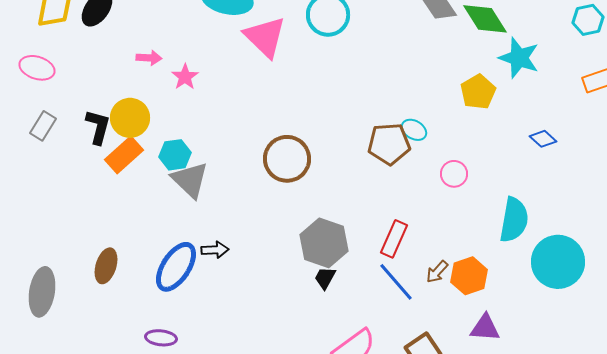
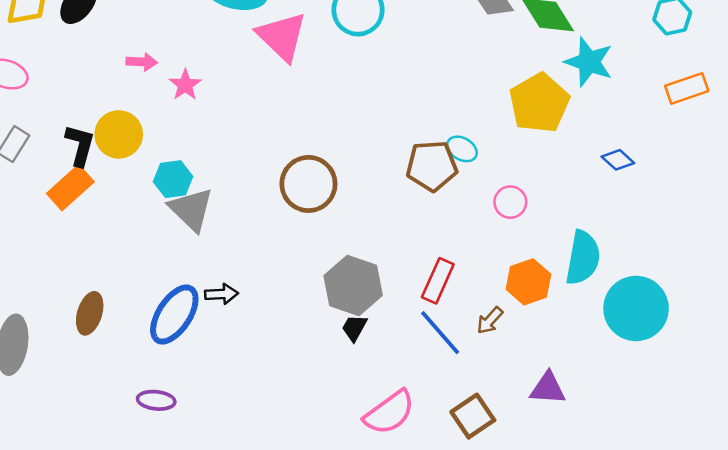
yellow pentagon: (478, 92) -> (539, 103), size x1.4
orange rectangle: (124, 155) -> (70, 188), moved
orange hexagon: (469, 276) -> (528, 282), moved

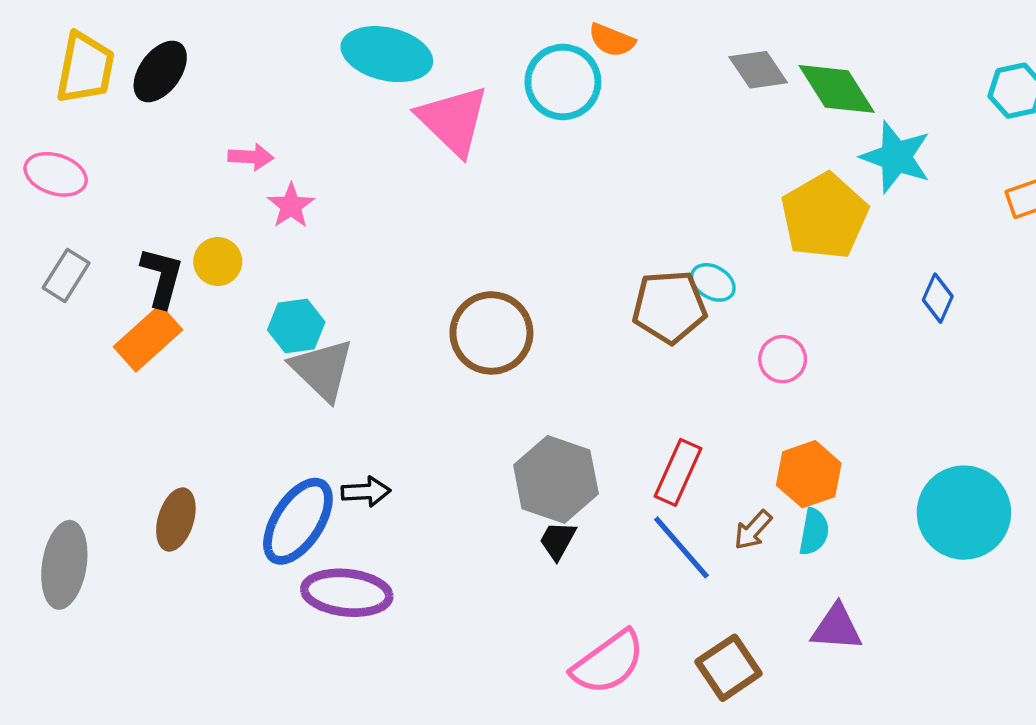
pink star: (185, 85) -> (291, 206), moved
yellow circle: (119, 134) -> (218, 262), size x0.7
blue diamond: (618, 160) -> (938, 298), turned 72
cyan semicircle: (583, 258) -> (814, 532), moved, size x0.6
purple ellipse: (156, 400) -> (347, 593), moved, size x1.6

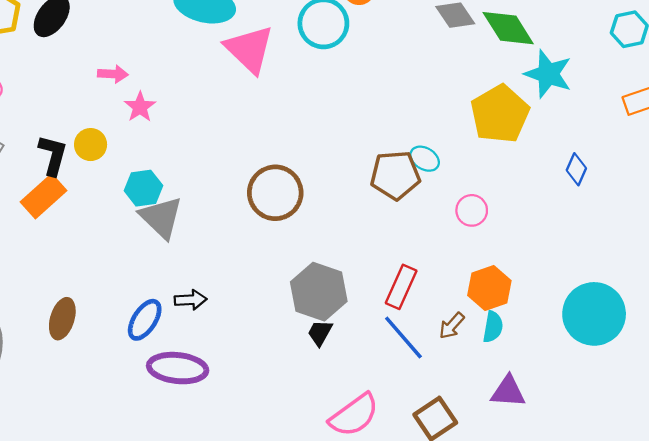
blue ellipse: (298, 521) -> (145, 320), size x0.7

